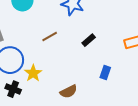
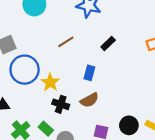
blue rectangle: (105, 72) -> (89, 73), moved
black cross: (13, 89) -> (61, 104), moved

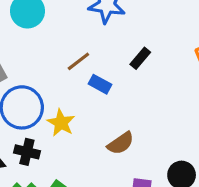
blue rectangle: (89, 73) -> (100, 84), moved, turned -72
black cross: (61, 104) -> (27, 152), moved

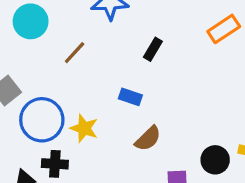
brown line: (78, 61) -> (75, 53), moved
blue rectangle: (100, 84) -> (130, 97), moved

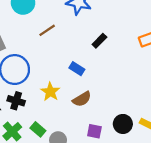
yellow star: (84, 128) -> (50, 92), moved

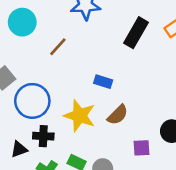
black rectangle: (99, 41) -> (136, 33), moved, size x1.6
yellow star: (50, 92) -> (80, 116), size x1.4

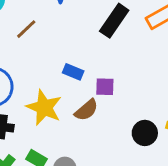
purple square: (141, 148) -> (105, 87), moved

